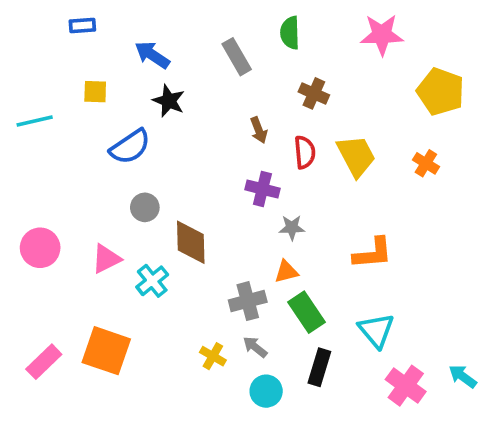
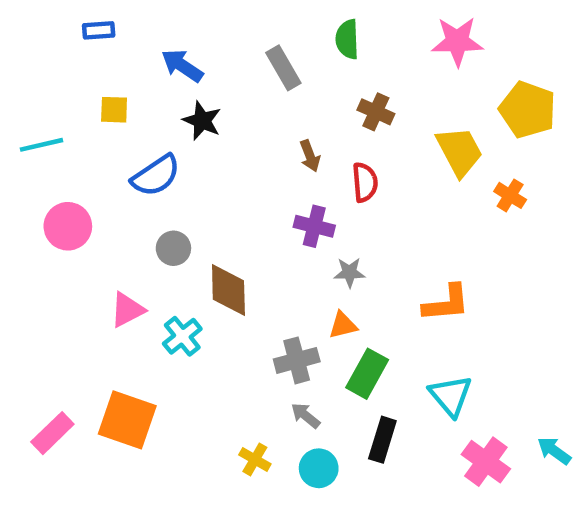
yellow trapezoid: (356, 156) -> (459, 151), moved
pink circle: (40, 248) -> (68, 226), moved
green rectangle: (307, 312) -> (367, 374), turned 63
yellow cross: (213, 356) -> (255, 459), moved

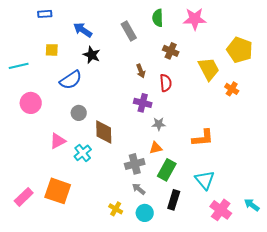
pink star: (457, 41) -> (195, 19), moved

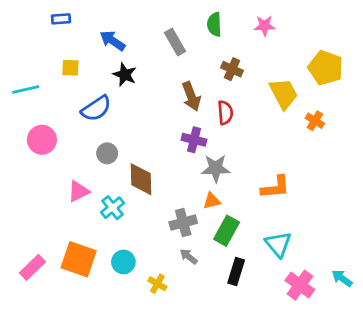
pink star: (195, 19) -> (265, 26), size x0.7
brown arrow: (141, 71) -> (191, 96), size x1.5
gray star: (159, 124) -> (216, 168), size x1.5
cyan circle: (145, 213) -> (123, 262), moved

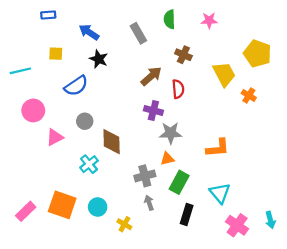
brown arrow: (191, 96) -> (151, 76), turned -110
pink triangle: (79, 191) -> (55, 137), moved
gray arrow: (189, 257) -> (149, 203), turned 32
cyan arrow: (342, 278) -> (270, 220), turned -140

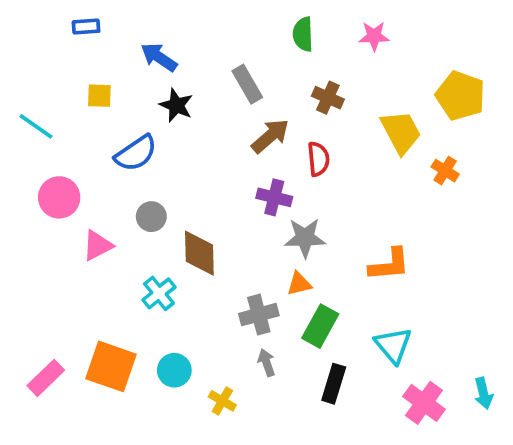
gray rectangle: (138, 33) -> (247, 84), moved
cyan line: (20, 71) -> (36, 126), turned 48

